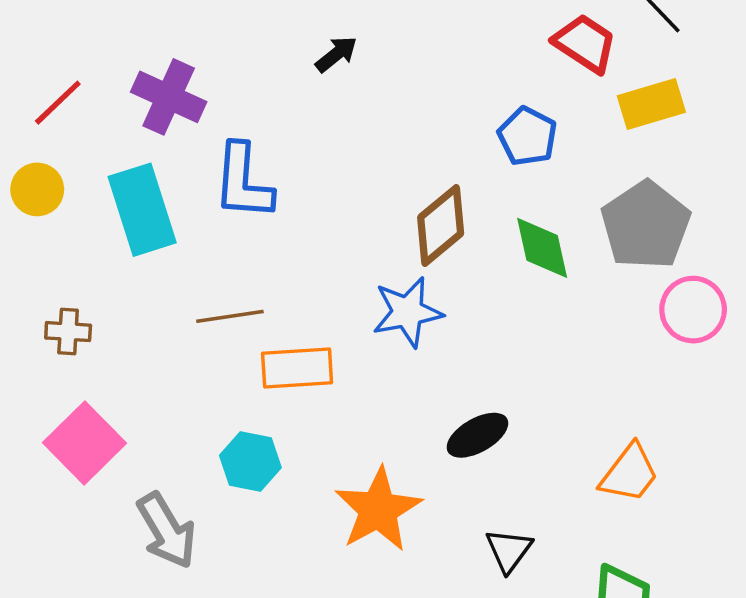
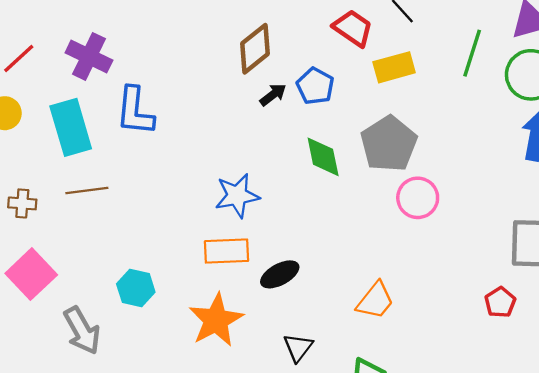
black arrow: (336, 54) -> (273, 95), moved
brown diamond: (441, 225) -> (255, 49), moved
brown line: (230, 316) -> (87, 191), moved
orange rectangle: (297, 368) -> (226, 251), moved

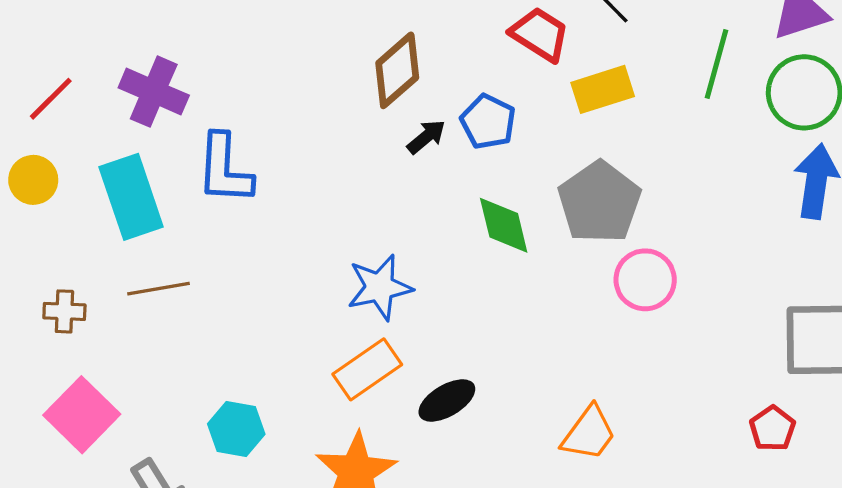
orange rectangle: (226, 251) -> (367, 369), turned -30

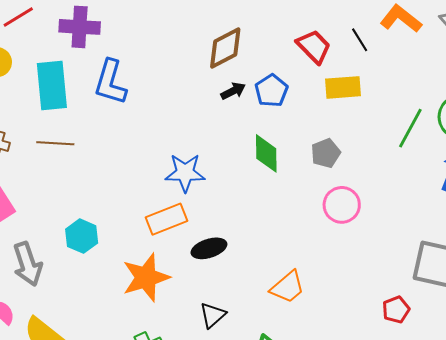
green line: (717, 64) -> (410, 128), moved
purple cross: (154, 92) -> (80, 27), turned -33
gray pentagon: (599, 202) -> (326, 153), size x0.6

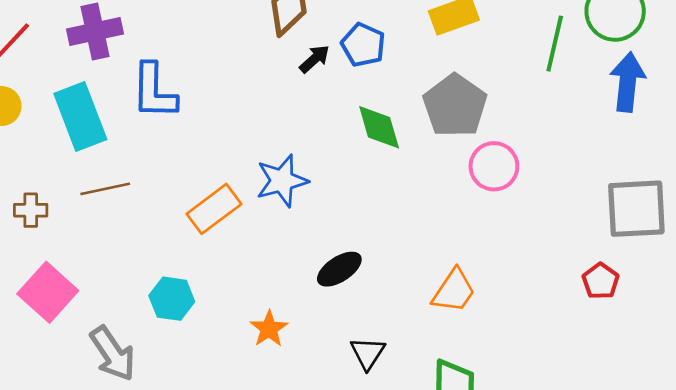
gray pentagon: (326, 153) -> (455, 106), size x1.6
orange rectangle: (167, 219) -> (214, 209), moved
orange star: (146, 277) -> (269, 329), size x0.6

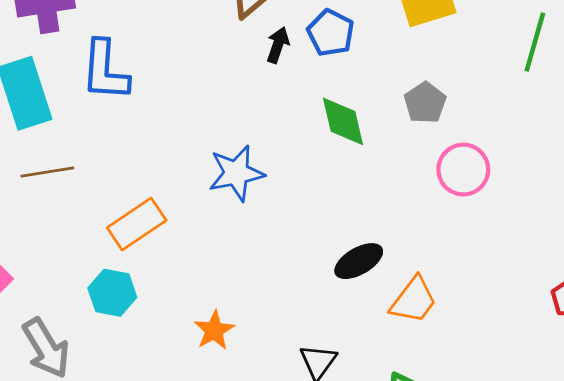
black arrow: (314, 59) -> (278, 45), turned -32
gray pentagon: (455, 106) -> (425, 103), size x0.6
orange rectangle: (214, 209) -> (137, 224), moved
black ellipse: (339, 269) -> (359, 261), moved

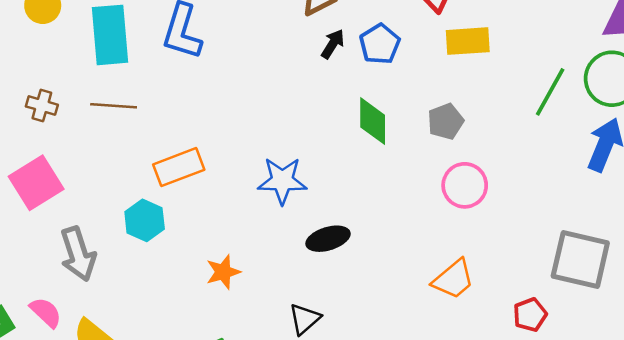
blue star: (236, 173) -> (282, 181), moved
black ellipse: (359, 261) -> (328, 239), moved
orange trapezoid: (414, 300) -> (453, 279), moved

